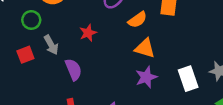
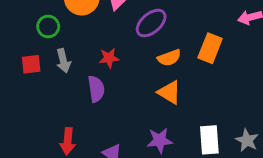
purple semicircle: (73, 69) -> (96, 89), moved
purple star: (146, 77) -> (160, 140), moved

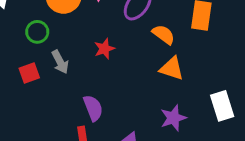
orange semicircle: (169, 58) -> (164, 34), turned -110
purple semicircle: (96, 89) -> (93, 108), moved

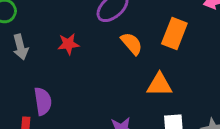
orange triangle: (172, 68) -> (159, 85), moved, turned -30

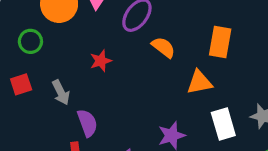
orange rectangle: (174, 33) -> (220, 42), moved
gray arrow: (20, 47) -> (61, 92), moved

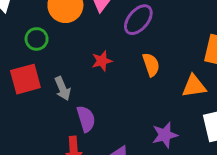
orange semicircle: (163, 47) -> (151, 65), moved, turned 30
red square: (21, 84) -> (25, 79), size x1.5

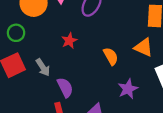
orange semicircle: (151, 65) -> (111, 56), moved
orange triangle: (194, 86) -> (144, 47), turned 42

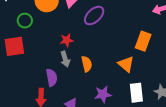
orange semicircle: (111, 56) -> (87, 64), moved
gray arrow: (43, 67) -> (65, 59), moved

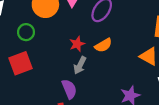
gray arrow: (65, 59) -> (80, 65), turned 56
orange semicircle: (87, 64) -> (103, 45), moved, turned 84

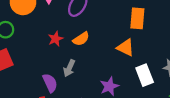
gray arrow: (80, 65) -> (69, 68), moved

